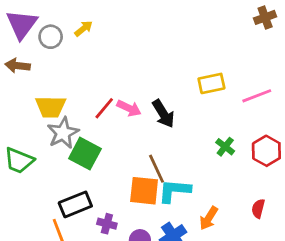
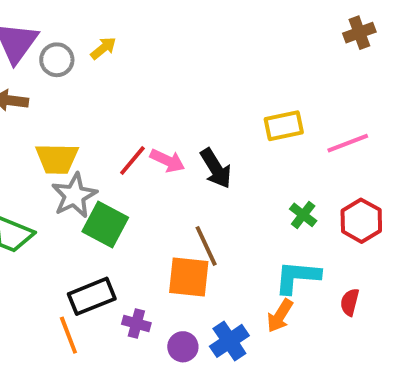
cyan L-shape: (174, 191) -> (297, 277), moved

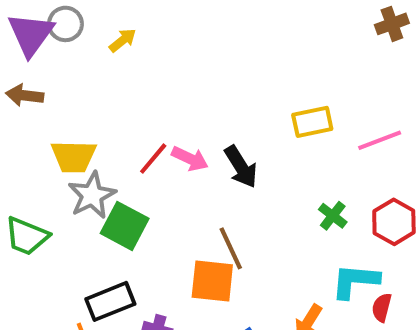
gray circle: (57, 60) -> (65, 24), moved
cyan L-shape: (297, 277) -> (355, 281), moved

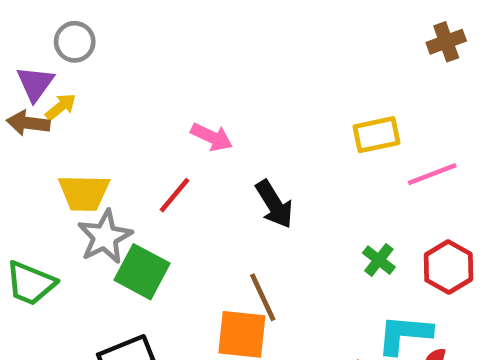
purple triangle: (31, 34) -> (35, 84), moved, size x0.7
yellow arrow: (123, 40) -> (61, 107), moved
yellow rectangle: (312, 122) -> (377, 135), moved
pink arrow: (190, 159) -> (212, 137), moved

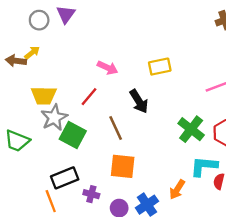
purple triangle: (35, 84) -> (66, 14), moved
yellow rectangle: (377, 135) -> (160, 67), moved
green cross: (379, 260) -> (191, 129), size x1.6
brown line: (263, 297) -> (116, 128), moved

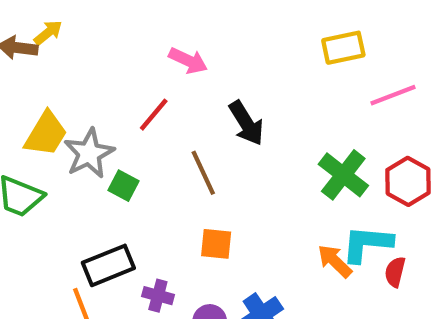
yellow rectangle: (160, 67) -> (343, 48), moved
yellow trapezoid: (44, 96) -> (46, 134), moved, turned -60
green square: (73, 135) -> (123, 186), size x0.6
orange square: (123, 166) -> (216, 244), size x0.7
orange arrow: (177, 190) -> (335, 261), moved, turned 102

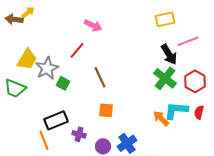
black arrow: (246, 123) -> (169, 54), moved
red semicircle: (395, 272) -> (199, 112), moved

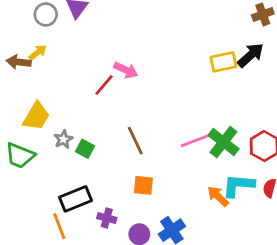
pink line: (188, 41) -> (195, 141), moved
red line: (77, 50) -> (104, 85), moved
black arrow: (169, 54) -> (251, 55), moved, turned -100
gray star: (47, 68) -> (63, 139), moved, size x0.6

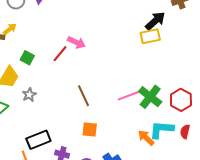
black arrow: (251, 55) -> (155, 21), moved
green square: (85, 149) -> (27, 58), moved

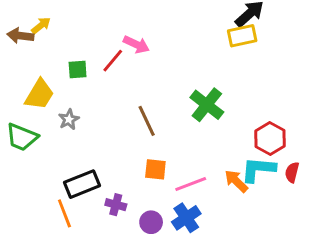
green square: (27, 58) -> (78, 69), moved, turned -32
pink line: (129, 96) -> (191, 184), moved
green cross: (150, 97) -> (207, 105), moved
red hexagon: (181, 100) -> (270, 139), moved

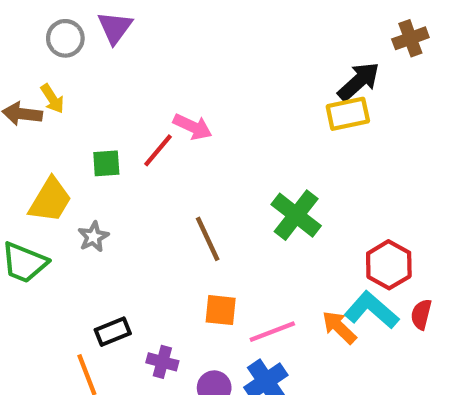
yellow arrow: (41, 25) -> (52, 99), turned 96
cyan L-shape: (258, 169) -> (372, 310), turned 36
black rectangle: (82, 184) -> (113, 332), size x0.7

